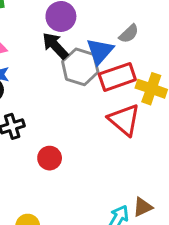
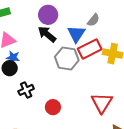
gray hexagon: (80, 67) -> (67, 58), moved
red triangle: (124, 120) -> (102, 103), moved, turned 30

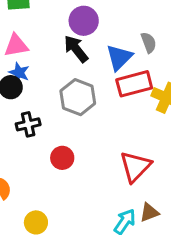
gray semicircle: (93, 20) -> (149, 43), turned -72
gray hexagon: (67, 58) -> (78, 97), moved

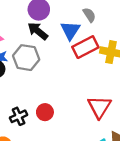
gray hexagon: (78, 97) -> (26, 58), moved
black cross: (28, 124) -> (19, 116), moved

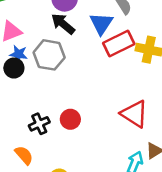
red triangle: (99, 107) -> (134, 114), turned -30

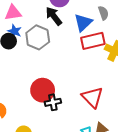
red circle: (70, 119) -> (43, 90), size x1.5
black cross: (39, 124) -> (53, 102), moved

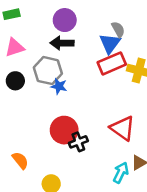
black arrow: (54, 16) -> (62, 43), turned -42
blue triangle: (83, 23) -> (110, 43), moved
blue star: (15, 31) -> (59, 86), moved

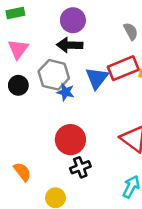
blue triangle: (110, 43) -> (97, 78), moved
pink triangle: (15, 47) -> (18, 49), turned -36
black cross: (78, 142) -> (80, 167), moved

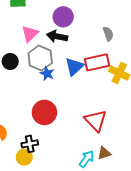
pink triangle: (18, 49) -> (30, 34), moved
black cross: (80, 167) -> (30, 144), moved

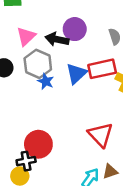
purple circle: (63, 17) -> (75, 29), moved
red circle: (44, 112) -> (38, 144), moved

